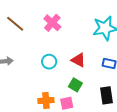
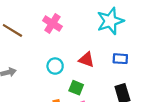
green square: (75, 85) -> (76, 88), moved

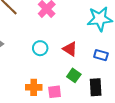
green square: (76, 88) -> (74, 75), moved

